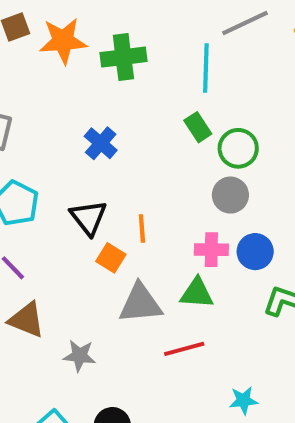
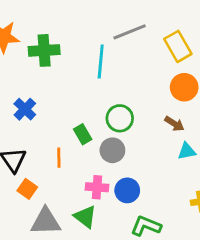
green rectangle: (198, 127) -> (83, 134), moved
orange line: (142, 229) -> (59, 158), moved
green triangle: (197, 293) -> (85, 217), turned 30

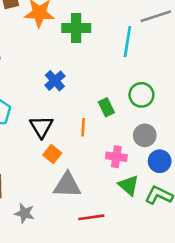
gray circle: (112, 150) -> (145, 135), moved
blue circle: (127, 190) -> (160, 161), moved
green triangle: (85, 217) -> (129, 185), moved

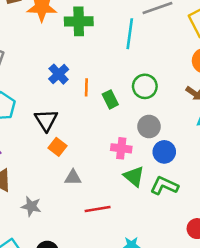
orange line: (83, 127) -> (86, 87), moved
gray triangle: (67, 185) -> (73, 177), size x0.6

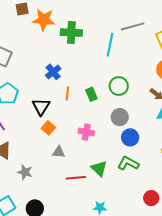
orange line: (86, 87) -> (67, 93), moved
pink cross: (121, 148) -> (86, 132), moved
green triangle: (134, 176) -> (99, 168), moved

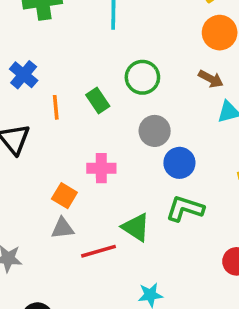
orange square: (48, 128) -> (64, 196), moved
gray triangle: (59, 152) -> (63, 228), moved

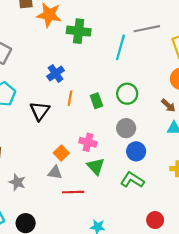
green triangle: (136, 227) -> (96, 166), moved

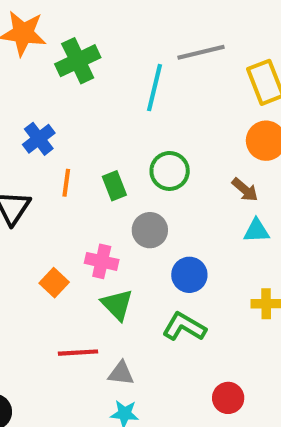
green cross: (79, 31) -> (78, 61), turned -30
gray circle: (126, 128) -> (150, 230), moved
gray triangle: (55, 173) -> (121, 373), moved

